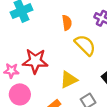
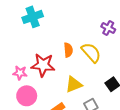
orange semicircle: (67, 23) -> (68, 50), moved

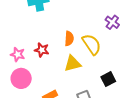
red star: (43, 65) -> (42, 50), size x0.6
yellow triangle: (74, 84) -> (72, 64), moved

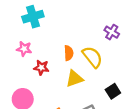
pink star: (18, 54) -> (24, 49), moved

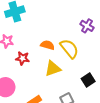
orange semicircle: (69, 53) -> (47, 45), turned -72

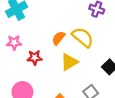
orange semicircle: (47, 45) -> (59, 38), turned -56

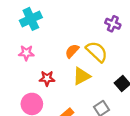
red star: (35, 58) -> (47, 78), moved

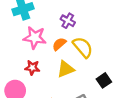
purple cross: (113, 24) -> (68, 21), moved
pink star: (26, 53) -> (35, 38), moved, size x1.5

